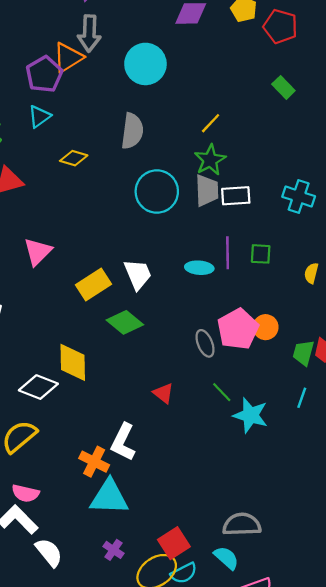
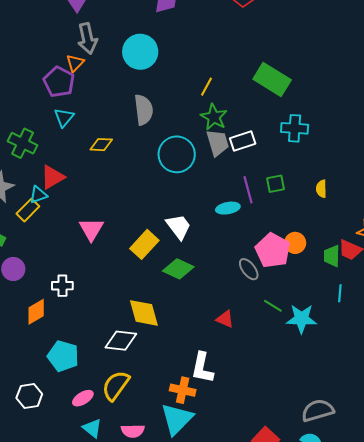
orange triangle: (68, 58) -> (75, 63), size x0.7
green rectangle: (283, 87) -> (272, 79), moved, size x1.8
cyan triangle: (109, 497) -> (177, 419), moved, turned -33

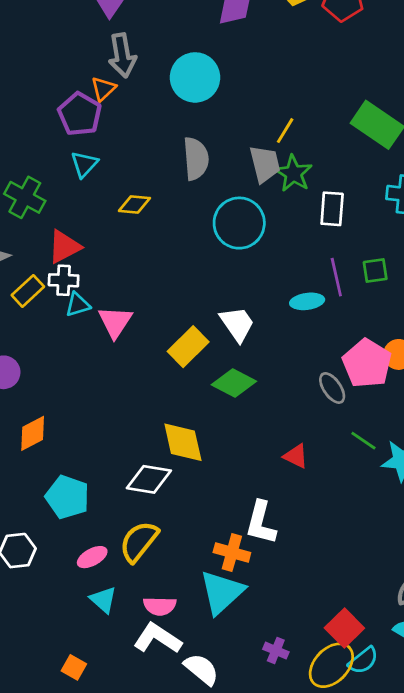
white rectangle: (243, 141) -> (332, 209), turned -70
gray trapezoid: (218, 143) -> (265, 164), moved
cyan triangle: (38, 195) -> (78, 305), moved
white cross: (62, 286) -> (64, 280), moved

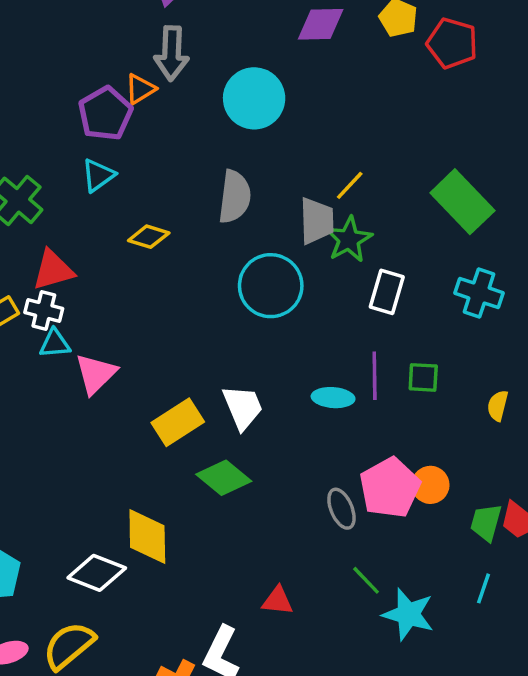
red triangle: (296, 456) -> (278, 601), moved, turned -32

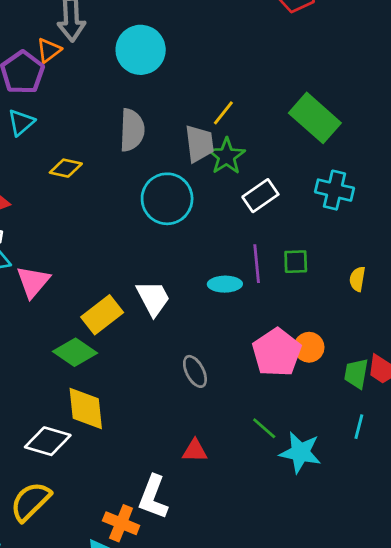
white rectangle: (387, 292) -> (260, 196), turned 44
green diamond: (224, 478) -> (75, 352), moved
gray ellipse: (341, 509) -> (195, 371), moved

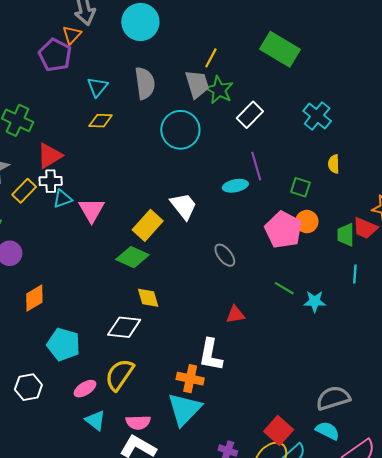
cyan triangle: (21, 122) -> (97, 87), moved
cyan cross: (335, 190) -> (317, 116), moved, turned 36
green square: (296, 262) -> (300, 187), moved, turned 30
yellow diamond: (86, 409) -> (148, 298), size x0.7
cyan star: (300, 453) -> (315, 301), size x0.7

